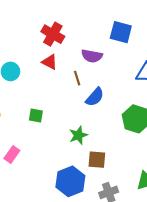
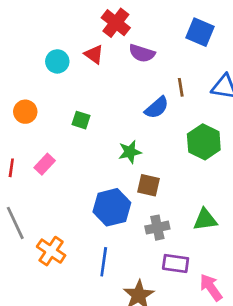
purple semicircle: (92, 56) -> (142, 53), moved
red triangle: (50, 62) -> (94, 54), moved
brown line: (77, 78) -> (181, 87), moved

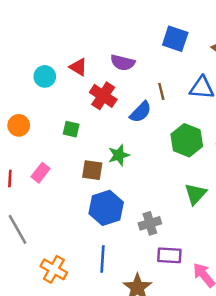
red cross: (116, 23) -> (103, 96), moved
brown square: (149, 185) -> (92, 170), moved
green triangle: (205, 220) -> (195, 194), moved, turned -35
orange cross: (51, 251) -> (54, 269), moved

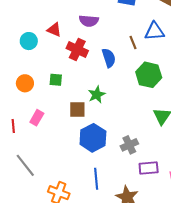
brown line: (161, 91) -> (133, 43), moved
blue semicircle: (141, 112) -> (109, 58), turned -54
orange circle: (19, 125) -> (25, 83), moved

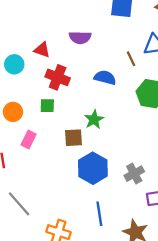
red cross: (77, 49) -> (58, 77), moved
blue semicircle: (109, 58) -> (105, 78), turned -54
pink rectangle: (37, 118) -> (29, 139), moved

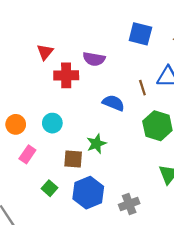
red triangle: (42, 50) -> (45, 52), moved, turned 42
cyan circle: (14, 64) -> (52, 123), moved
red cross: (58, 77) -> (66, 75), moved, turned -30
green square: (47, 106) -> (49, 188), moved, turned 32

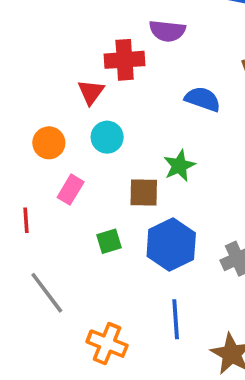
red triangle: (45, 52) -> (91, 92), moved
green square: (49, 188) -> (109, 241), turned 35

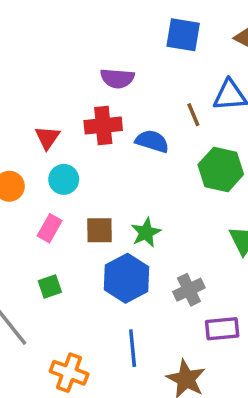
red cross: (125, 60) -> (103, 125), moved
green star: (179, 166) -> (146, 232), moved
pink rectangle: (71, 190) -> (50, 228), moved
green square: (109, 241) -> (50, 286), moved

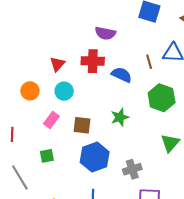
green star: (146, 232) -> (120, 117), moved

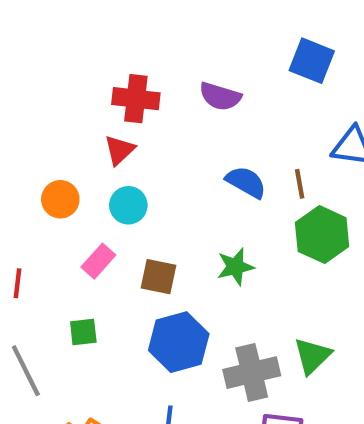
red cross: (93, 61) -> (136, 99), moved
brown line: (149, 62) -> (300, 184), moved
green triangle: (170, 143) -> (312, 356), moved
gray cross: (132, 169) -> (252, 373), size x1.4

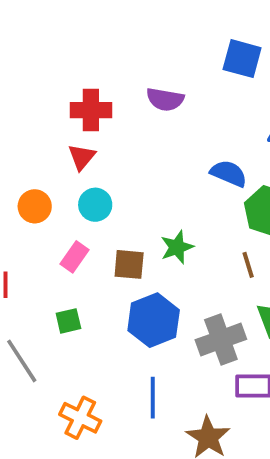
blue semicircle: (246, 182) -> (229, 173), moved
brown line: (300, 184) -> (248, 265), moved
green star: (235, 267) -> (177, 247), moved

